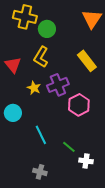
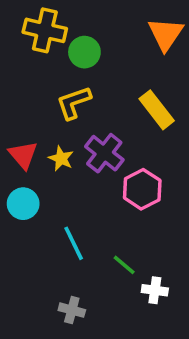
yellow L-shape: (41, 57) -> (74, 103), turned 40
red triangle: (13, 65) -> (23, 155), moved
purple cross: (58, 85) -> (104, 153), turned -30

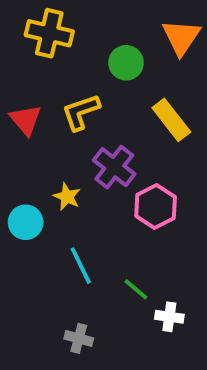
green circle: (84, 52) -> (126, 63), moved
red triangle: (23, 155) -> (26, 120), moved
yellow star: (61, 159) -> (67, 197), moved

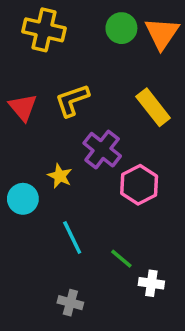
green circle: (126, 63) -> (121, 28), moved

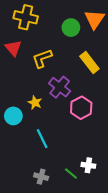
green circle: (121, 28) -> (71, 28), moved
red triangle: (23, 107) -> (13, 48), moved
green line: (121, 259) -> (71, 174), moved

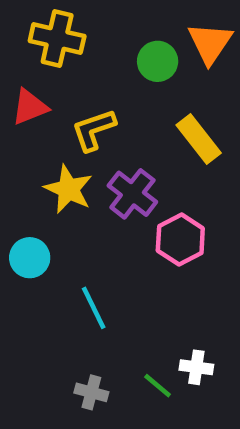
red triangle: (13, 48) -> (30, 107), turned 48
yellow star: (35, 103) -> (68, 189), moved, size x1.5

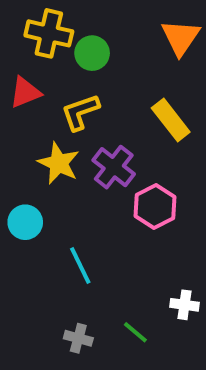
green circle: (158, 61) -> (92, 53), moved
white cross: (196, 367) -> (184, 305), moved

